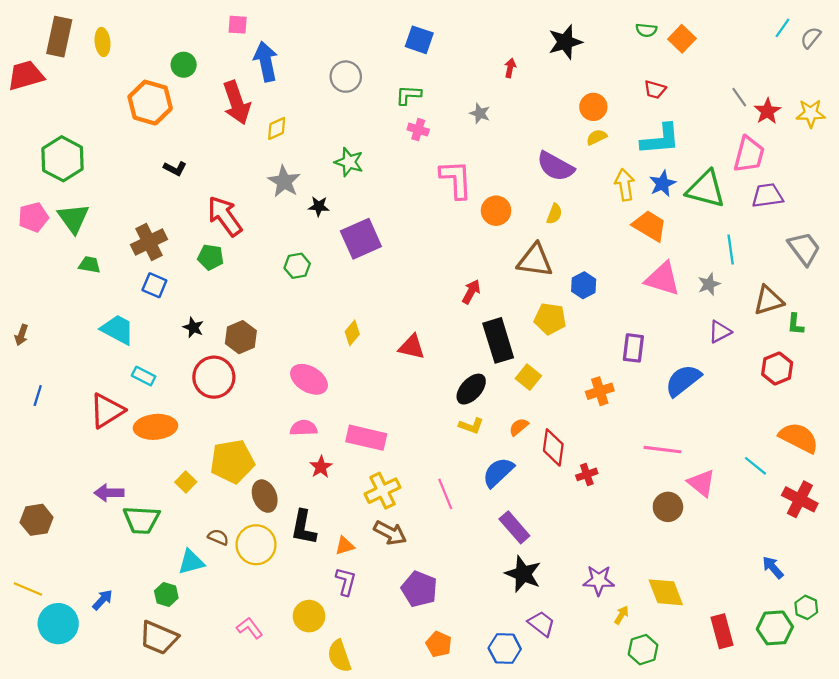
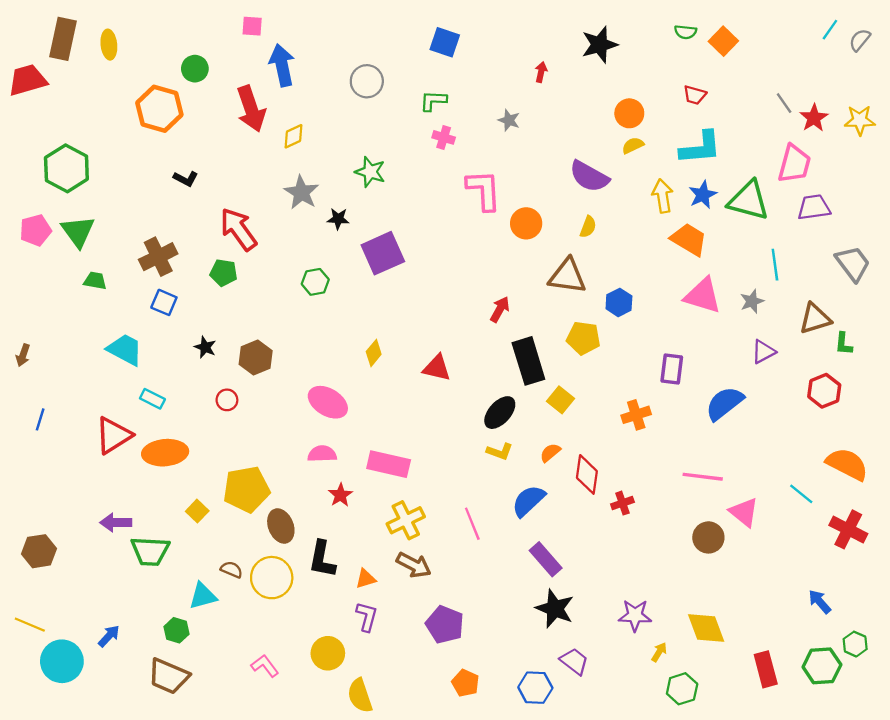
red circle: (214, 377) -> (227, 400), size x0.5

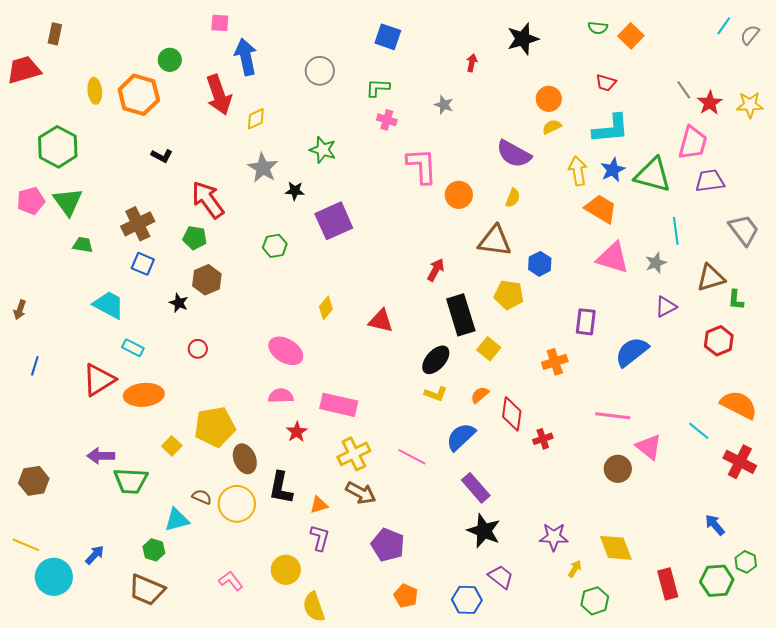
brown rectangle: (63, 39) -> (55, 34), size x0.6
yellow ellipse: (109, 45) -> (95, 91), moved
brown hexagon: (256, 358) -> (207, 280), moved
pink line: (472, 524) -> (412, 457), turned -40

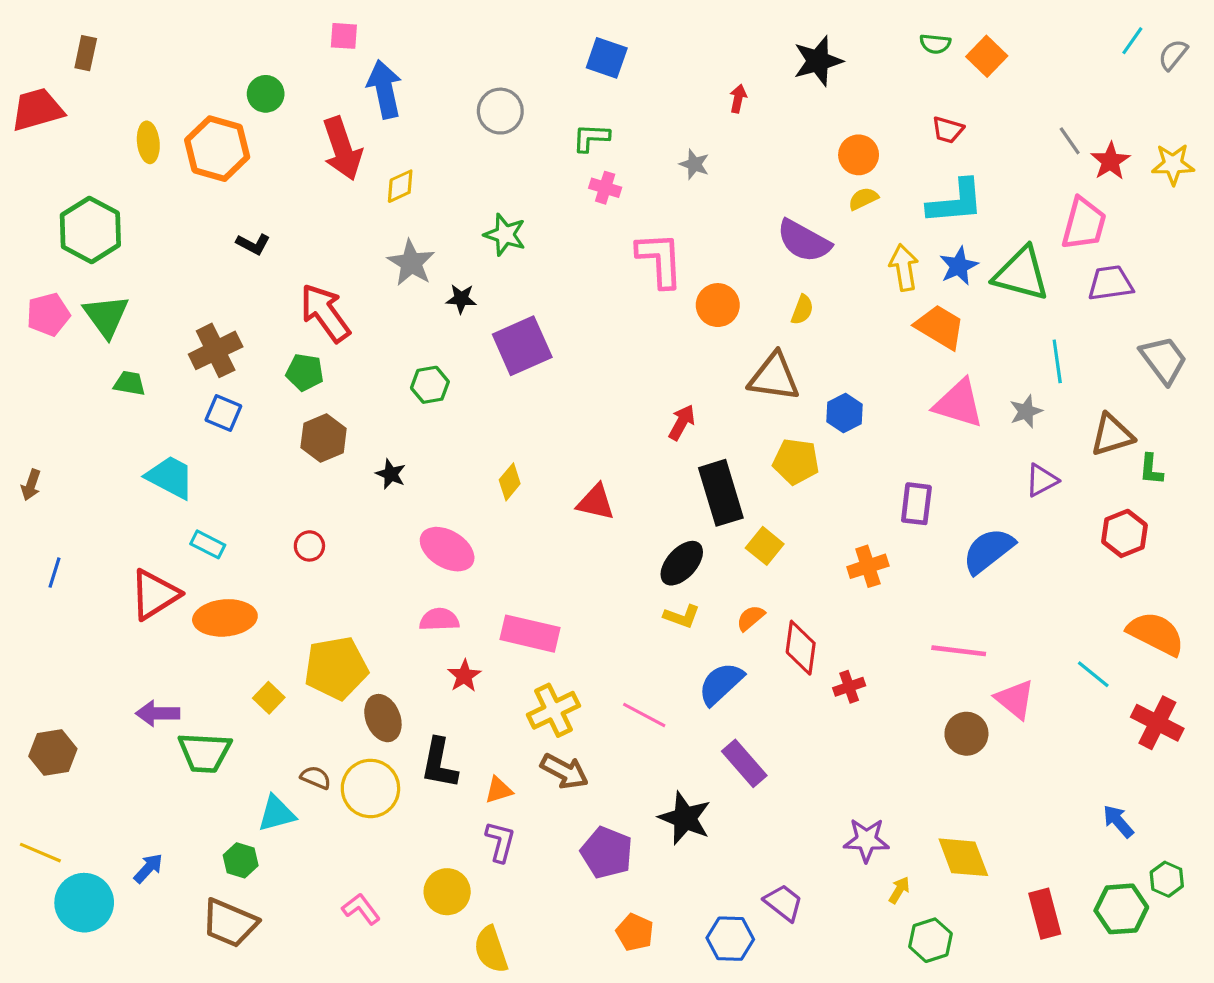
black star: (179, 303) -> (391, 474), moved
black star: (484, 531) -> (685, 818), moved

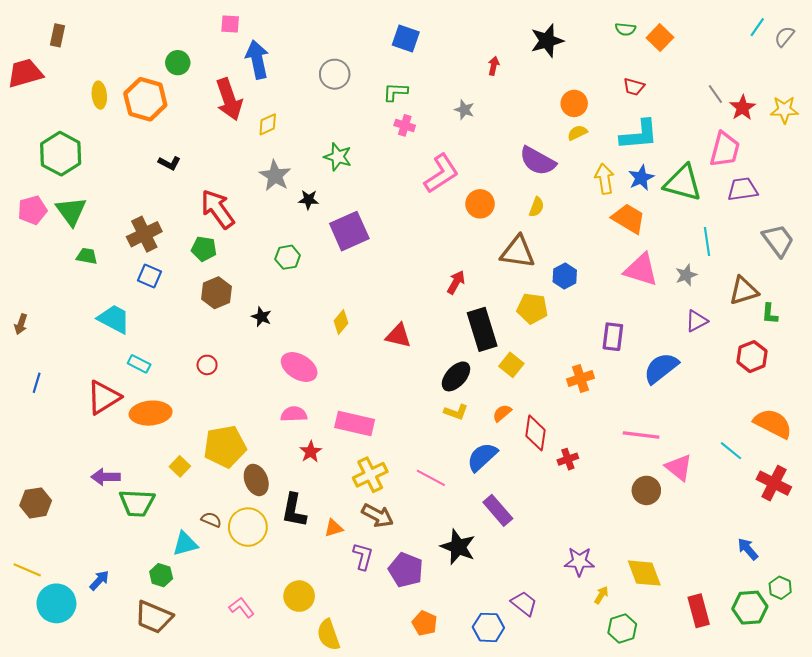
pink L-shape: (660, 260) -> (441, 174), turned 60
purple L-shape: (500, 842) -> (363, 556), moved

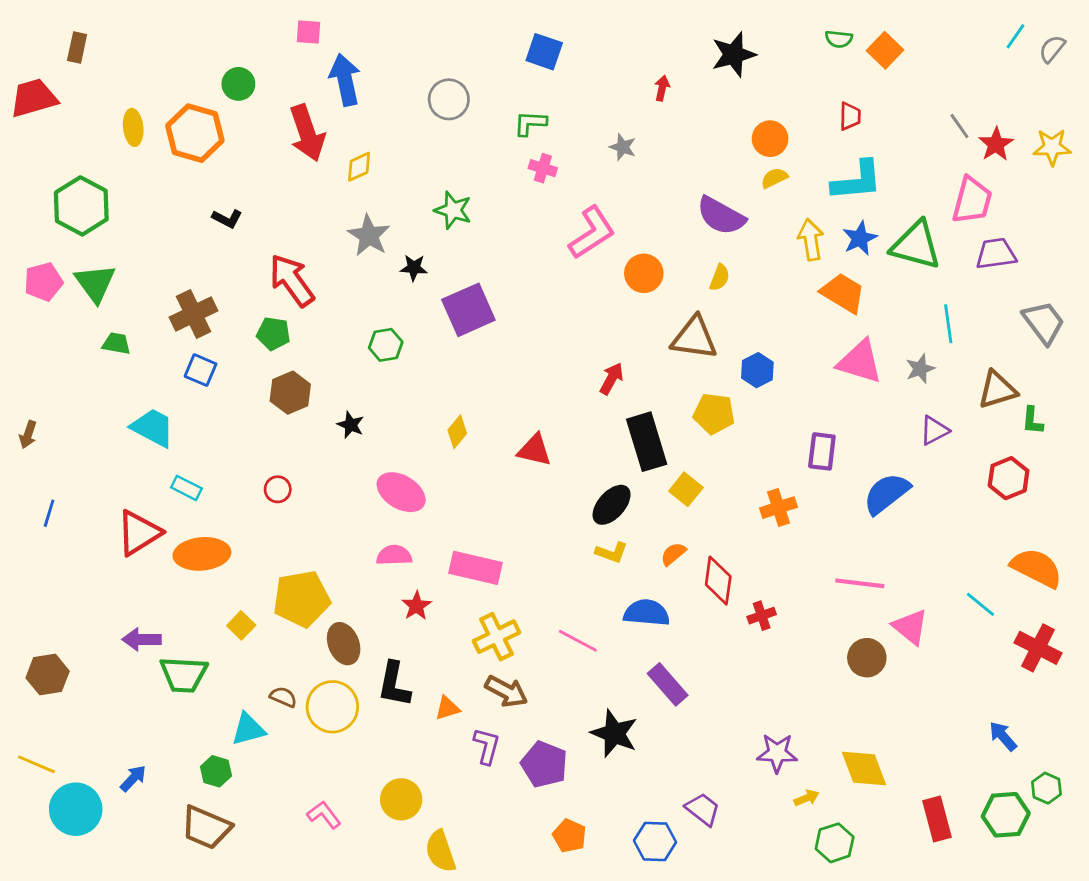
red trapezoid: (634, 87) -> (850, 116), turned -105
blue semicircle: (482, 457) -> (647, 613), turned 48
yellow arrow: (601, 595) -> (807, 798), turned 36

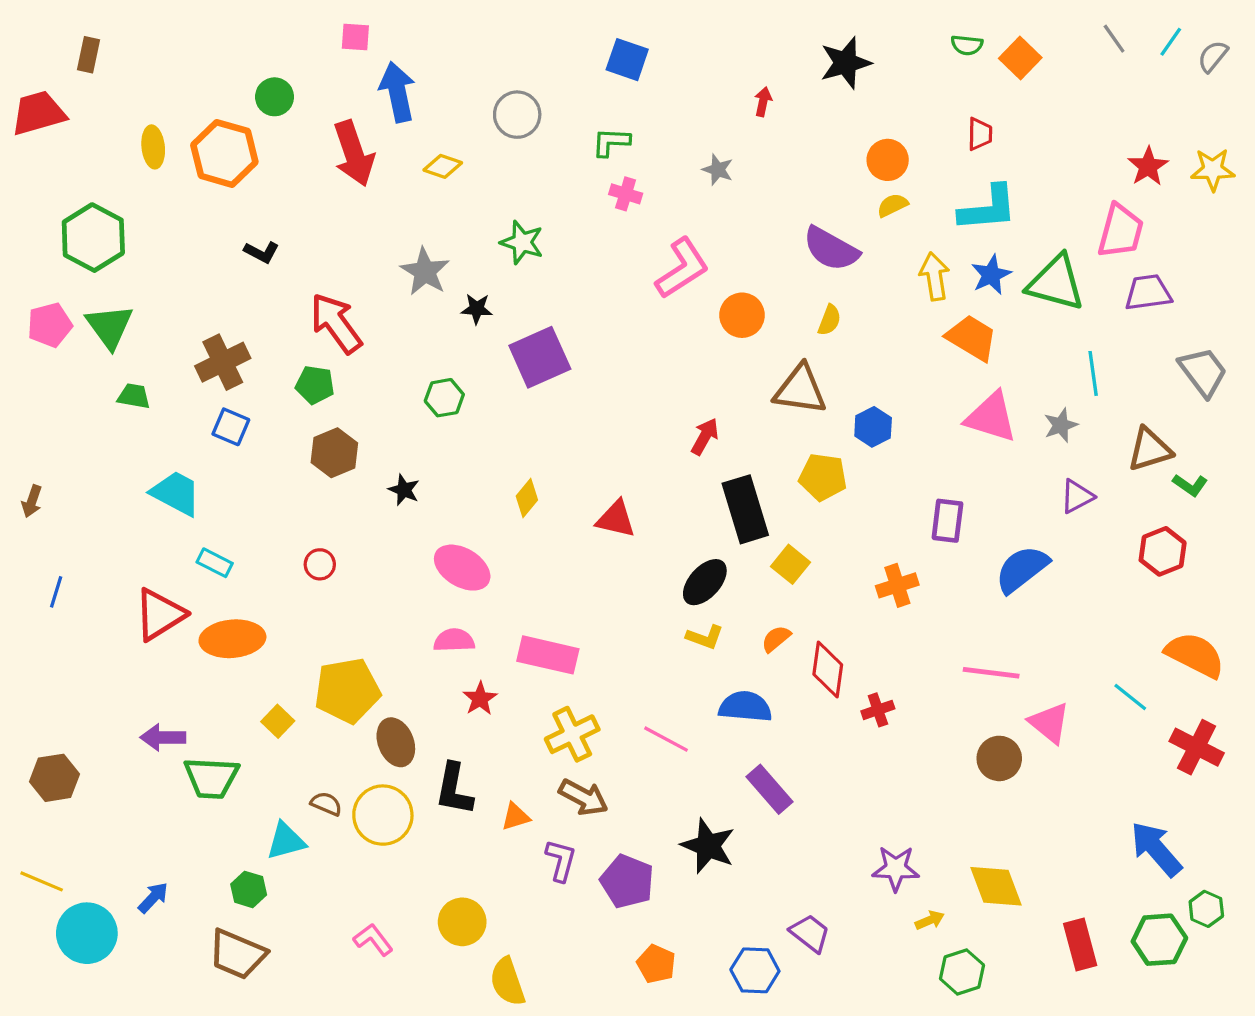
gray line: (959, 126) -> (1114, 39), moved
yellow diamond: (359, 167) -> (443, 166), moved, turned 44
green L-shape: (1032, 421) -> (1190, 485), turned -60
blue arrow: (1003, 736) -> (1156, 849), size x1.6

